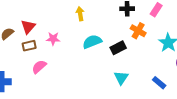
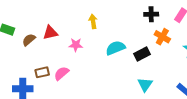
yellow arrow: (80, 14) -> (93, 21), moved
red triangle: (28, 27) -> (50, 33), turned 35
brown rectangle: (29, 46) -> (42, 72), moved

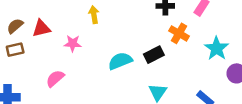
brown semicircle: (29, 40) -> (15, 26), moved
cyan semicircle: (115, 48) -> (120, 61), moved
brown rectangle: (42, 72) -> (15, 50), moved

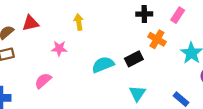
red triangle: (41, 28) -> (30, 23), moved

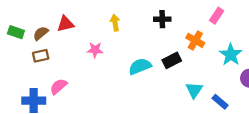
black cross: (144, 14) -> (162, 19), moved
pink semicircle: (43, 81) -> (58, 86), moved
cyan triangle: (137, 93) -> (194, 90), moved

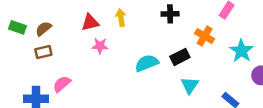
red triangle: (65, 24) -> (90, 23), moved
cyan triangle: (194, 90) -> (190, 85), moved

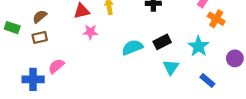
green rectangle: (18, 27) -> (12, 28), moved
orange cross: (205, 36) -> (216, 19), moved
cyan star: (241, 51) -> (198, 46), moved

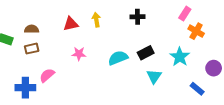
brown semicircle: (40, 17) -> (32, 29), turned 40
pink star: (90, 32) -> (79, 54), moved
blue rectangle: (207, 80) -> (197, 89), moved

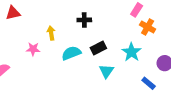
black cross: (137, 17) -> (84, 20), moved
yellow arrow: (96, 20) -> (51, 33), moved
red triangle: (71, 24) -> (13, 13), moved

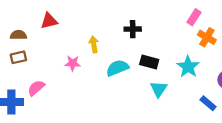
black rectangle: (98, 48) -> (149, 62), turned 42

